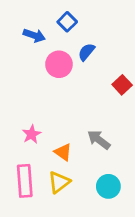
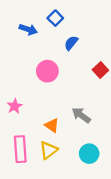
pink circle: (59, 64) -> (47, 71), moved
pink star: (32, 134) -> (15, 106), moved

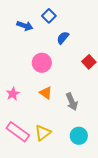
gray arrow: (81, 115) -> (72, 102), turned -150
orange triangle: (52, 125) -> (46, 93), moved
pink rectangle: (20, 149) -> (18, 132), turned -50

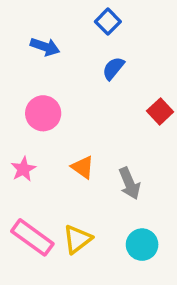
blue square: (49, 16) -> (108, 22), moved
pink circle: (42, 63) -> (43, 113), moved

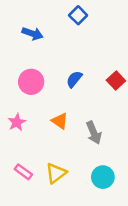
blue semicircle: (113, 68) -> (74, 79), moved
pink rectangle: (32, 237) -> (23, 172), size x0.6

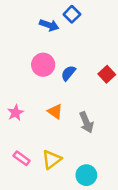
blue arrow: (32, 34) -> (49, 25), moved
pink circle: (31, 82) -> (43, 65), moved
cyan circle: (103, 177) -> (86, 175), moved

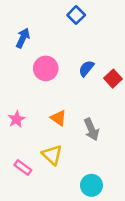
blue arrow: (49, 25) -> (23, 38), moved, turned -84
blue semicircle: (68, 73) -> (86, 68), moved
yellow triangle: (52, 160) -> (52, 155), moved, turned -40

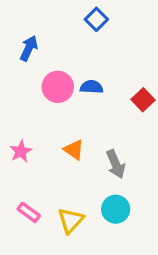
blue semicircle: (86, 68) -> (92, 87), moved, turned 54
yellow triangle: (52, 155) -> (71, 220), moved, turned 30
cyan circle: (91, 185) -> (116, 209), moved

